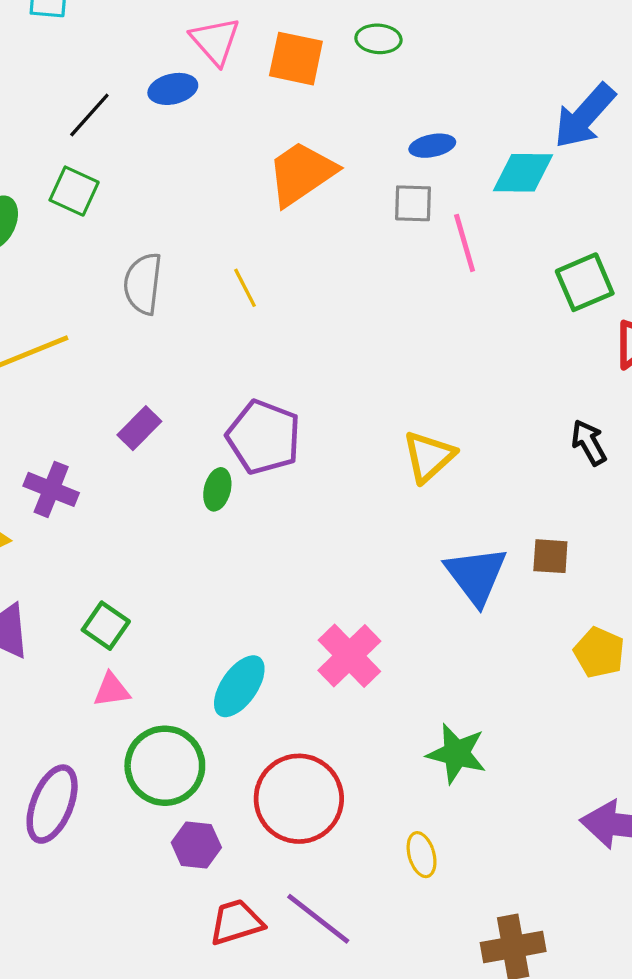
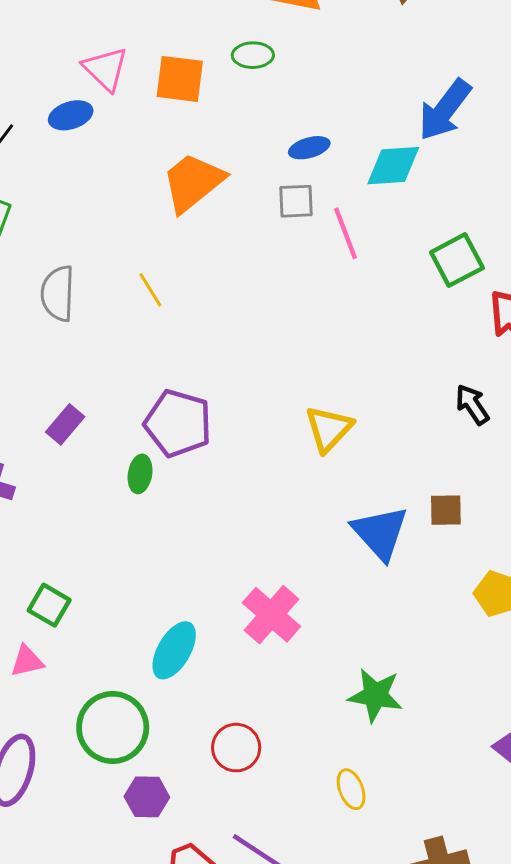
pink triangle: (112, 690) -> (27, 661), moved
red circle: (299, 799) -> (236, 748), size x0.6

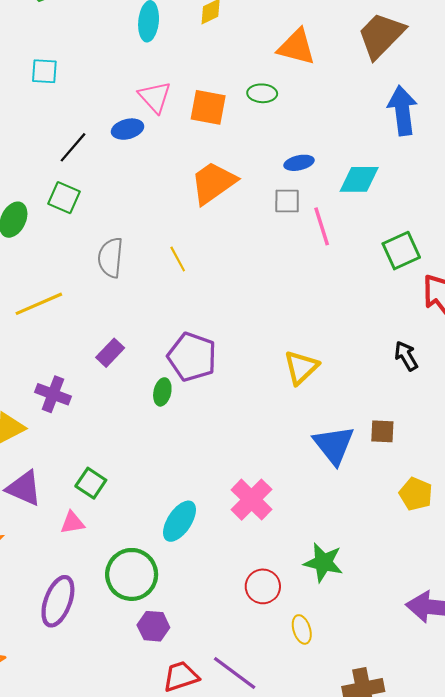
blue arrow: (445, 110) -> (402, 111), moved, turned 132
red circle: (236, 748) -> (263, 586), moved

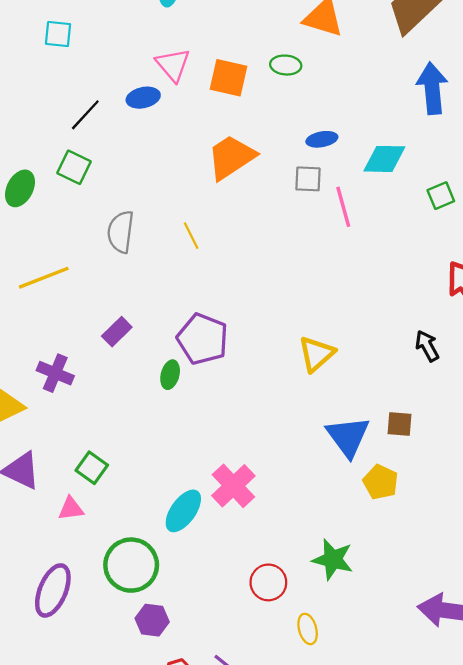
green square: (401, 251) -> (441, 196), moved, size x0.7
yellow pentagon: (416, 494) -> (381, 482), moved
pink cross: (252, 500) -> (233, 486), moved

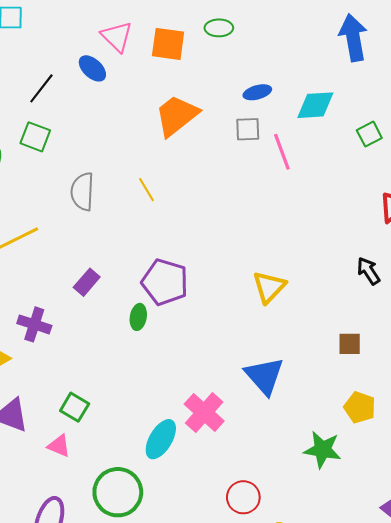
blue ellipse: (143, 98) -> (92, 68), turned 60
blue triangle: (348, 437) -> (264, 376), moved
yellow pentagon: (381, 482) -> (360, 407), moved
pink triangle: (71, 509) -> (59, 446), turned 35
green star: (333, 559) -> (322, 450), moved

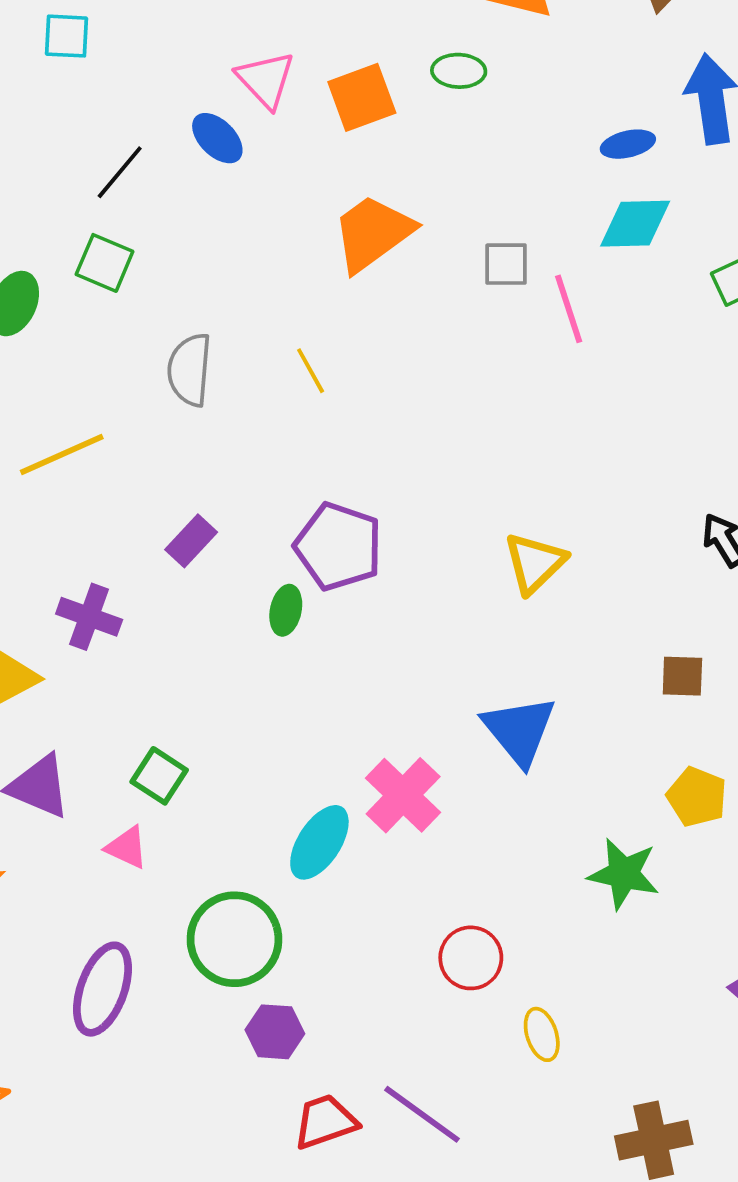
orange square: (168, 44) -> (362, 97), turned -30
blue ellipse: (257, 92) -> (628, 144), moved

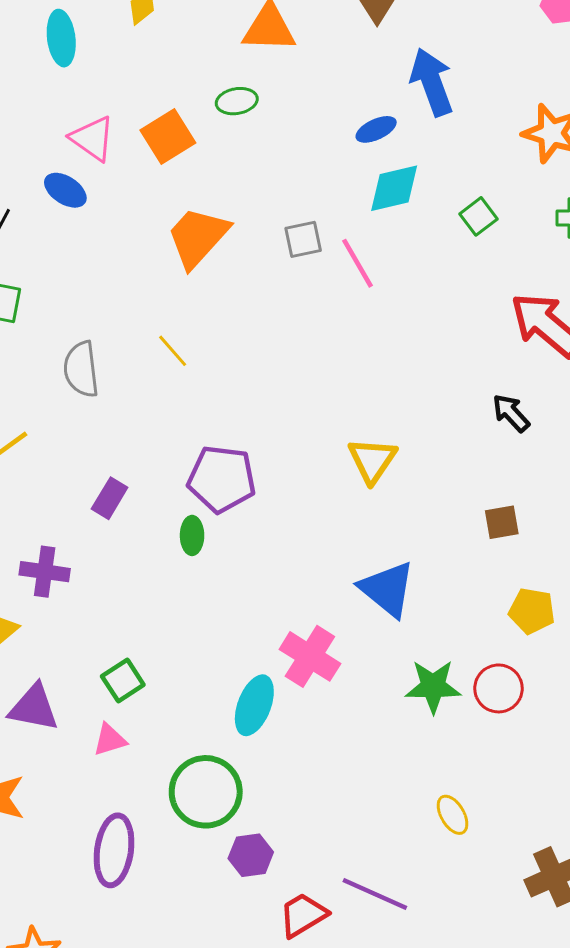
green square: (159, 776) -> (123, 681), turned 36
pink triangle: (127, 847) -> (110, 740), turned -30
green star: (624, 874) -> (433, 686), moved
red circle: (471, 958) -> (499, 688), moved

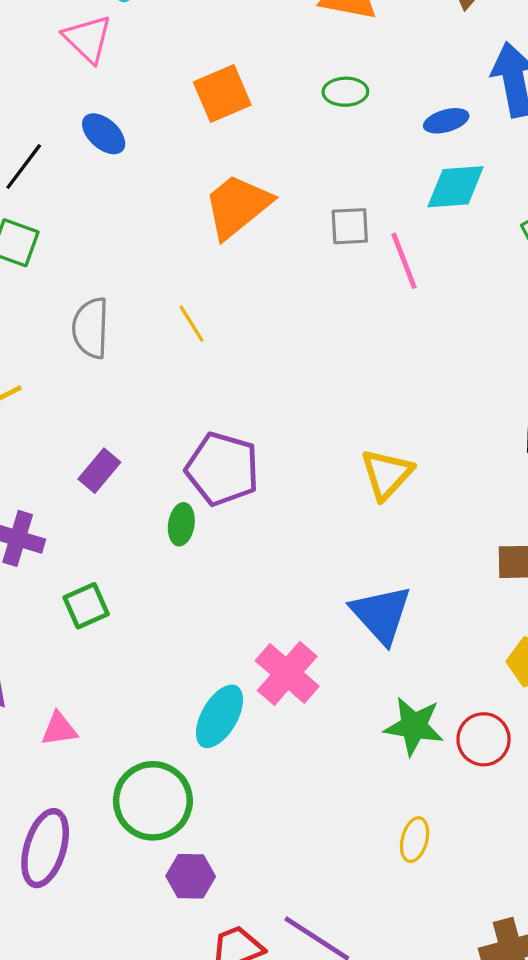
green ellipse: (237, 101) -> (345, 92), moved
pink triangle: (93, 138) -> (88, 39), moved
green square: (123, 681) -> (86, 606), moved
yellow ellipse: (453, 815) -> (415, 840), moved, turned 36

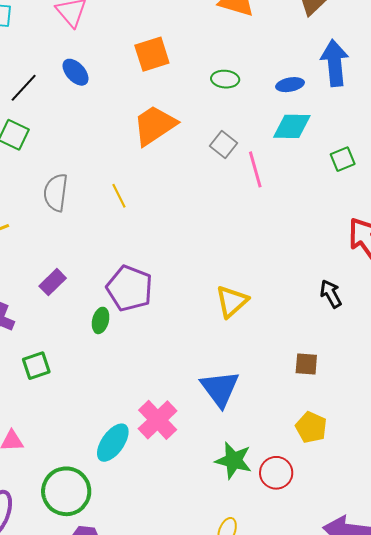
green ellipse: (345, 92) -> (225, 79), moved
gray square: (350, 226) -> (224, 145), turned 36

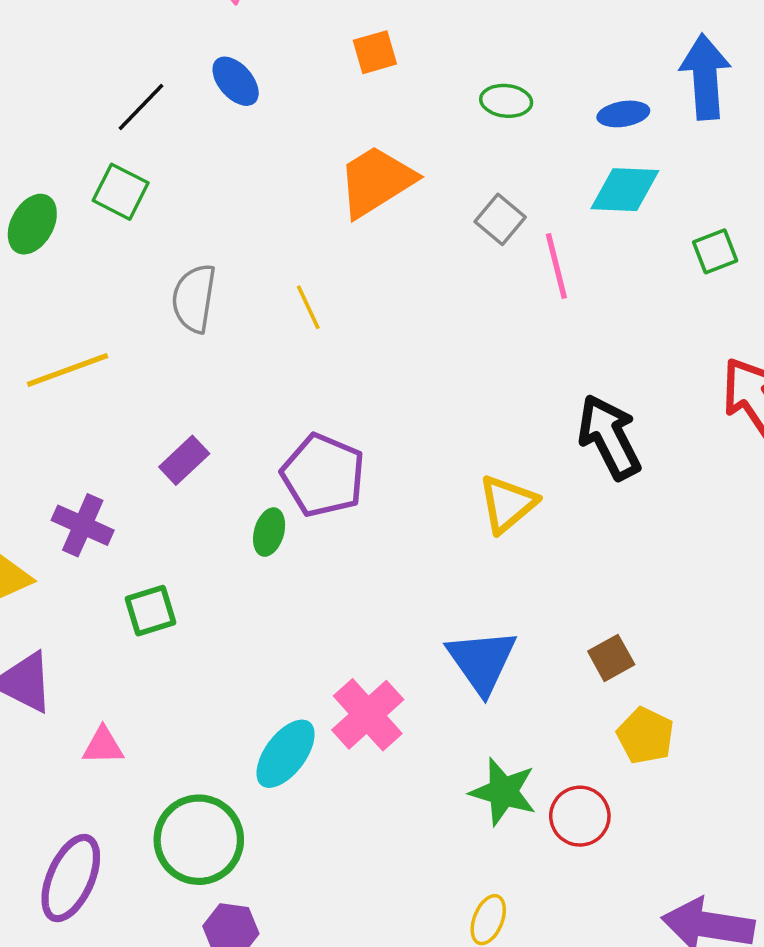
orange square: (152, 54) -> (375, 52), size x0.7
black arrow: (331, 294) -> (609, 437), moved, size x1.6
brown square: (306, 364) -> (611, 658), moved, turned -35

